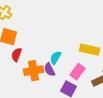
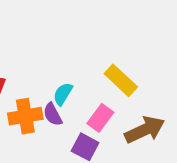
yellow rectangle: (90, 50) -> (121, 80), turned 30

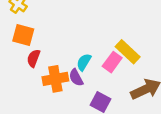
pink rectangle: (100, 118) -> (112, 62), moved

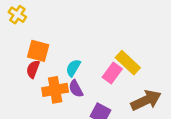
orange square: (23, 35) -> (38, 51), moved
cyan semicircle: (84, 62) -> (73, 68), moved

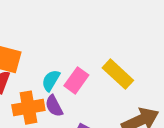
pink rectangle: (112, 73) -> (76, 80), moved

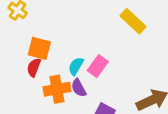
yellow rectangle: (118, 74) -> (133, 21), moved

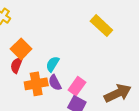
orange square: (39, 48) -> (21, 49), turned 30
pink rectangle: (98, 66) -> (77, 86), moved

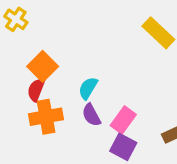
orange cross: (36, 84) -> (46, 117), moved

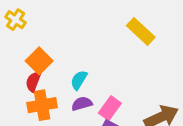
purple semicircle: (91, 115) -> (82, 104), turned 102

